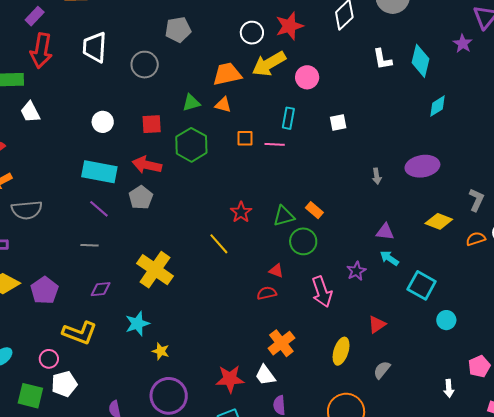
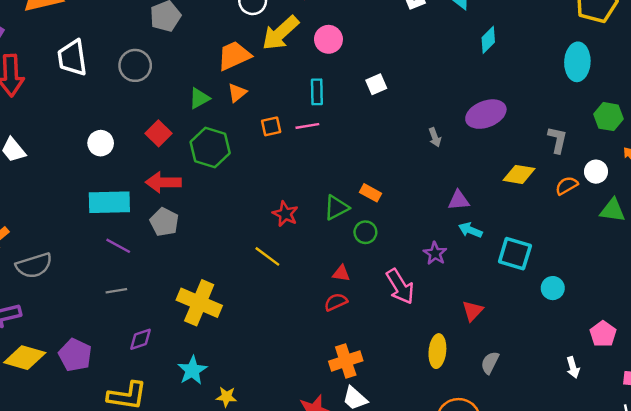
orange triangle: (223, 105) -> (237, 93), turned -42
red square: (152, 124) -> (158, 133), turned -30
green circle: (303, 241) -> (365, 232), size x0.7
orange cross: (281, 343) -> (346, 361), moved, turned 32

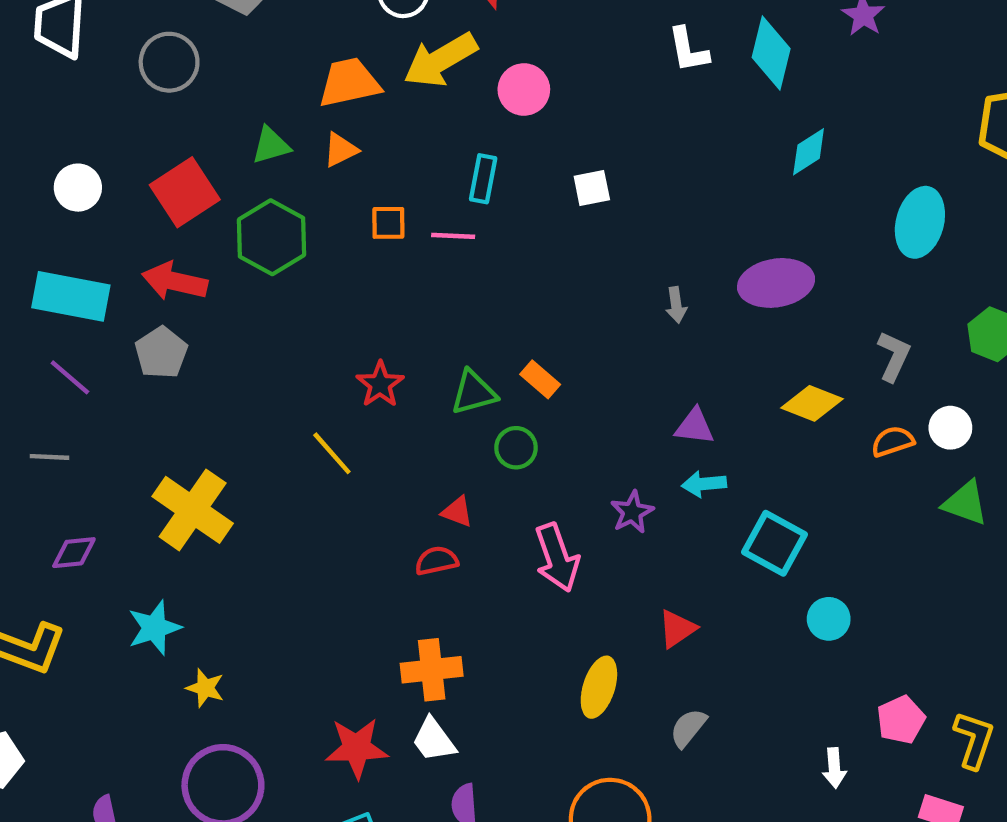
cyan ellipse: (577, 62) -> (920, 222), moved
red square: (158, 133) -> (185, 192), size x1.4
cyan arrow: (470, 230) -> (704, 484), turned -40

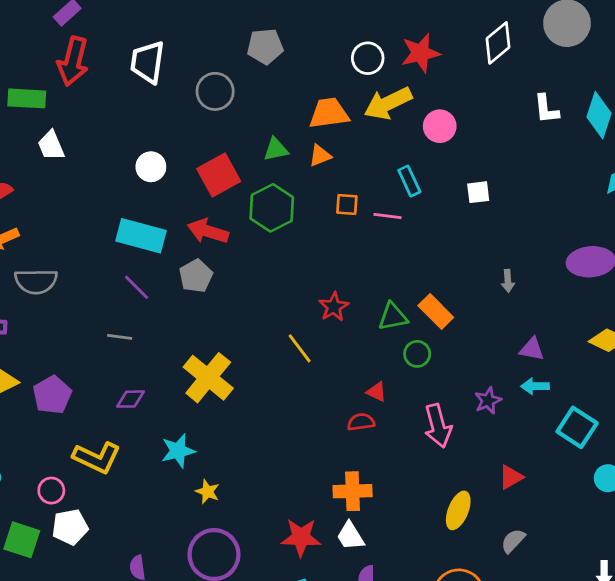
cyan rectangle: (483, 179) -> (409, 181), turned -40
gray arrow: (676, 305) -> (508, 281), moved
orange rectangle: (540, 379) -> (436, 312), size x1.4

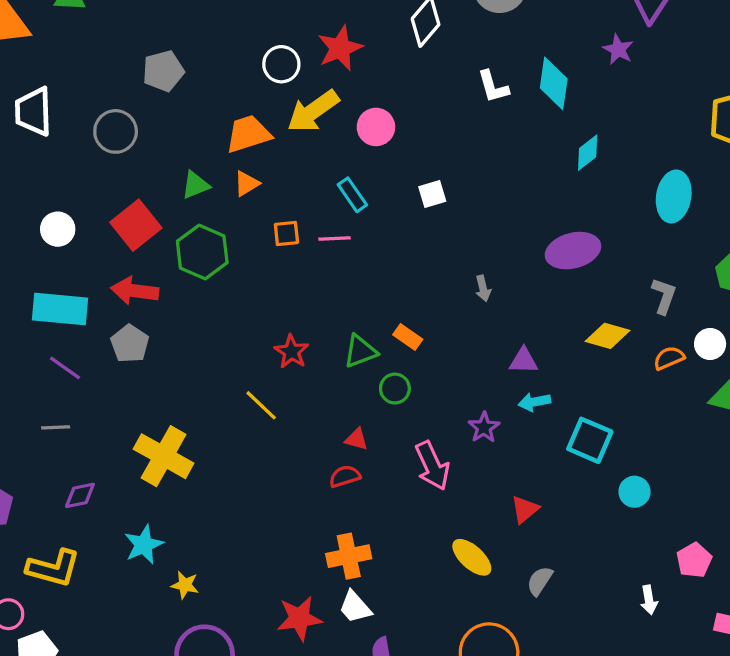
orange rectangle: (436, 312) -> (408, 337), size x0.7
yellow ellipse: (458, 510) -> (472, 557), turned -60

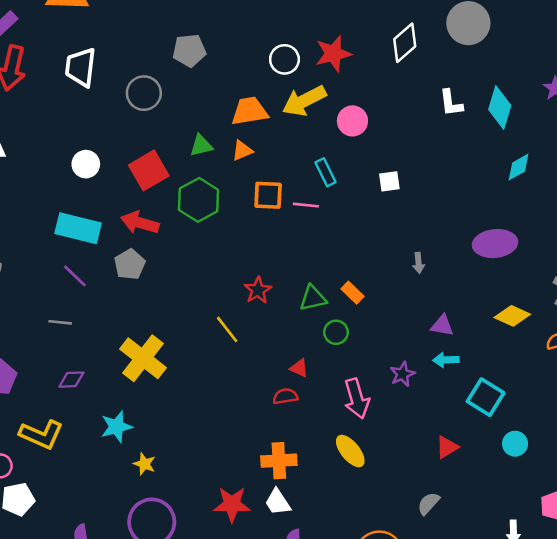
orange square: (286, 234) -> (268, 195), size x1.4
red triangle: (525, 509) -> (447, 447), moved
yellow ellipse: (472, 557) -> (350, 451), moved

